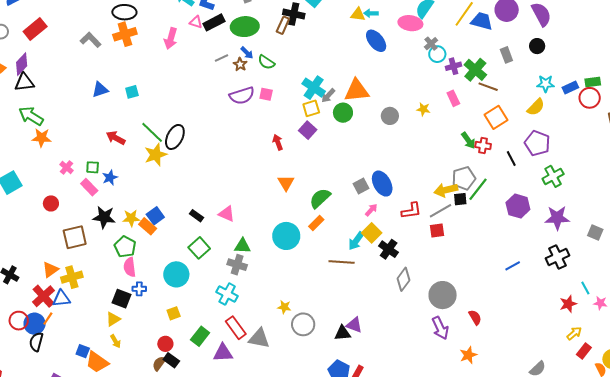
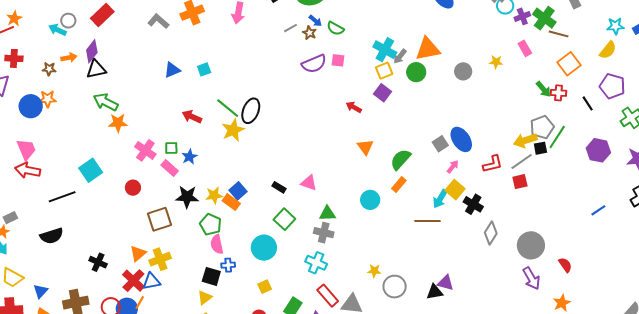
red arrow: (278, 142) -> (354, 107), turned -35
pink cross: (66, 167) -> (145, 150), size x1.5
cyan circle: (286, 236) -> (370, 200), size x0.7

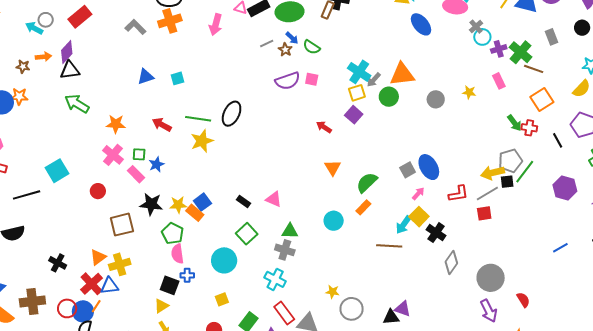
green line: (228, 108) -> (198, 119), turned -35
black ellipse: (251, 111) -> (232, 114), moved
orange star: (118, 123) -> (116, 124), moved

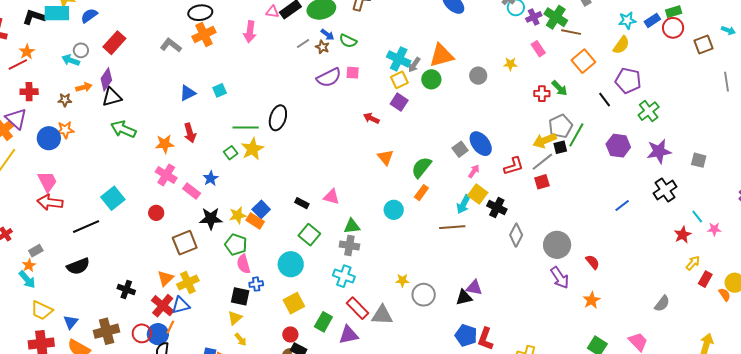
red arrow: (162, 125) -> (190, 133), moved, turned -126
red cross: (529, 128) -> (542, 94), moved
green square: (139, 154) -> (231, 153), moved, turned -32
yellow square: (222, 299) -> (294, 303), size x1.5

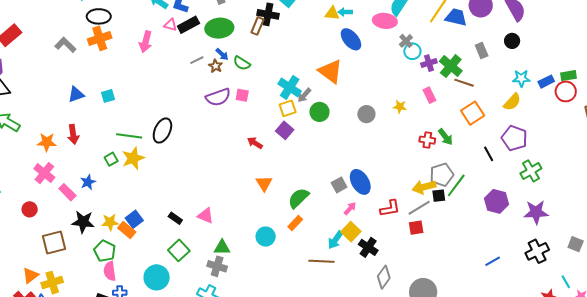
orange triangle: (441, 55) -> (330, 71), moved, turned 44
gray square: (699, 160) -> (576, 244), moved

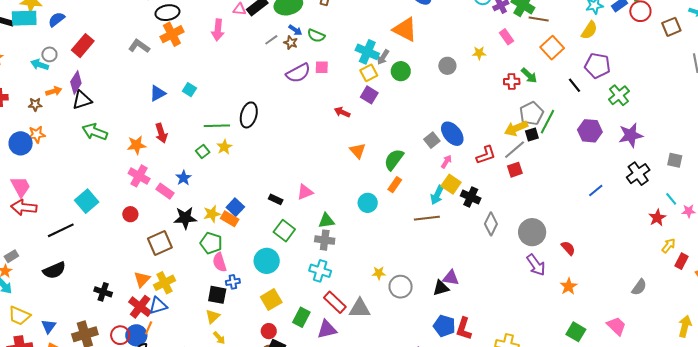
cyan square: (108, 96) -> (189, 90), turned -32
yellow star: (133, 158) -> (224, 147), size x0.7
pink triangle: (205, 216) -> (305, 192), turned -36

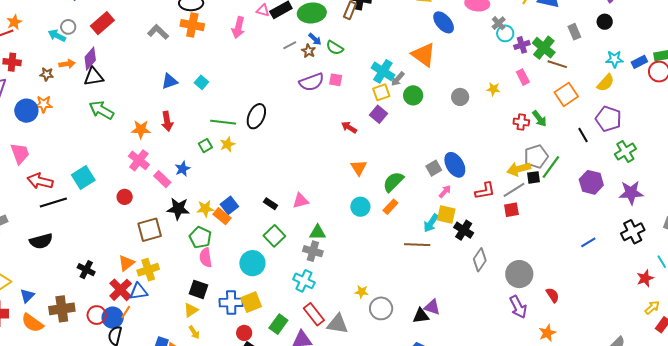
orange cross: (172, 34) -> (192, 25), turned 30
yellow square: (451, 184) -> (446, 215), turned -30
cyan circle: (368, 203) -> (360, 207), moved
red arrow: (24, 207) -> (40, 181), moved
blue cross: (233, 282) -> (231, 302), moved, size x1.6

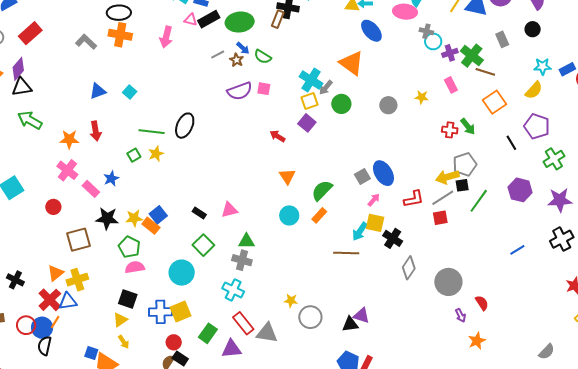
gray cross: (499, 23) -> (426, 31), turned -32
green line: (551, 167) -> (479, 201), moved
pink semicircle: (206, 258) -> (135, 267), turned 90
purple arrow: (518, 307) -> (461, 315), moved, size x0.6

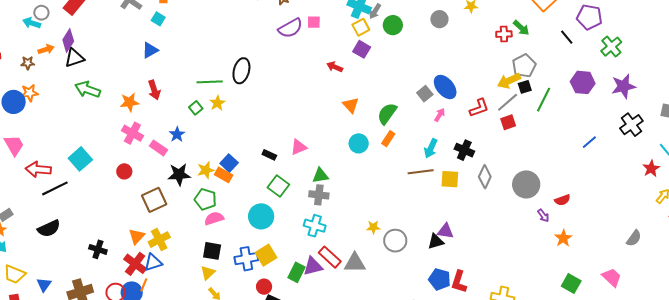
cyan square: (130, 92) -> (158, 19), moved
yellow square: (375, 223) -> (450, 179), moved
red semicircle: (482, 303) -> (562, 200), turned 112
purple triangle: (231, 349) -> (313, 266), moved

